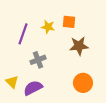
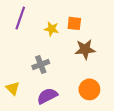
purple line: (23, 34) -> (20, 18), moved
purple semicircle: (33, 88) -> (47, 96), moved

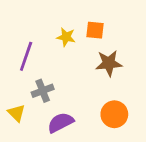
purple line: (20, 18) -> (26, 56), moved
gray cross: (41, 65) -> (43, 91), moved

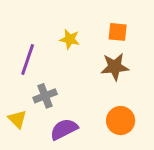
orange square: (95, 30) -> (118, 32), moved

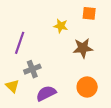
orange square: (118, 32) -> (89, 13), moved
yellow star: (70, 39) -> (61, 26), moved

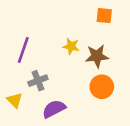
yellow star: (61, 26) -> (71, 46), moved
orange circle: (87, 87) -> (102, 87), moved

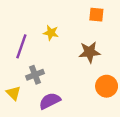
yellow star: (71, 46) -> (51, 33), moved
orange circle: (102, 87) -> (107, 86), moved

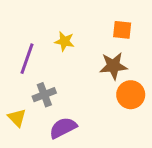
orange square: (96, 15) -> (122, 30), moved
orange circle: (107, 86) -> (131, 95), moved

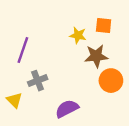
yellow star: (64, 41) -> (78, 35), moved
purple semicircle: (63, 128) -> (67, 109), moved

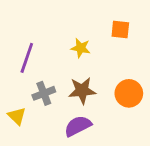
yellow star: (78, 35) -> (81, 48), moved
brown star: (96, 56) -> (82, 91), moved

